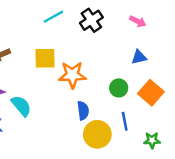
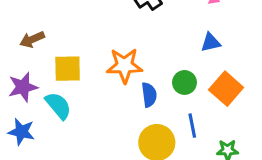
yellow square: (45, 58) -> (68, 69), moved
blue semicircle: (83, 111) -> (149, 95), moved

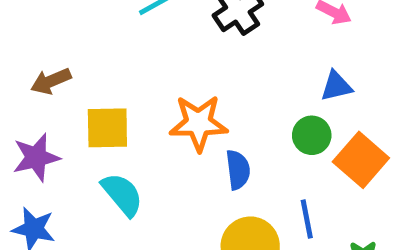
green circle: (184, 82) -> (312, 135), moved
cyan semicircle: (58, 106) -> (122, 194), moved

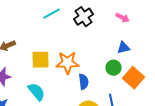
yellow square: (107, 128) -> (40, 60), moved

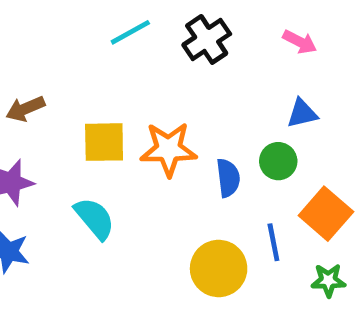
orange square: (134, 78) -> (326, 214), moved
blue semicircle: (84, 82) -> (228, 178), moved

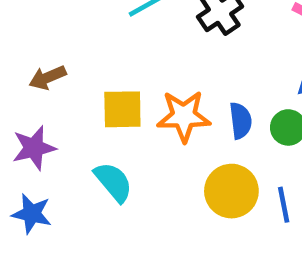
blue semicircle: (228, 178) -> (241, 121), moved
yellow circle: (219, 268) -> (231, 191), moved

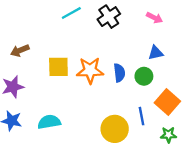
cyan semicircle: (113, 182) -> (49, 122), moved, turned -60
yellow circle: (231, 191) -> (115, 129), moved

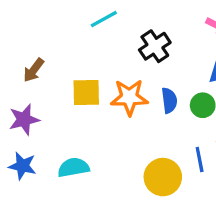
black cross: (109, 17) -> (155, 46), moved
brown arrow: (20, 50) -> (34, 70), turned -30

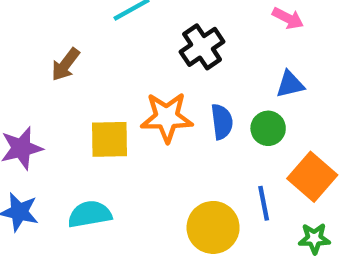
brown arrow: (34, 70) -> (65, 64), moved
yellow square: (86, 92) -> (110, 139), moved

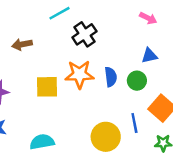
black cross: (202, 47) -> (84, 34), moved
brown arrow: (65, 64) -> (22, 44), turned 42
cyan semicircle: (90, 214) -> (42, 142), moved

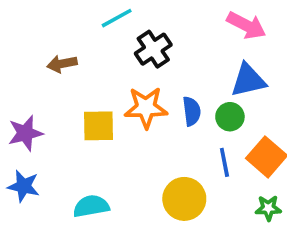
pink arrow: (148, 18) -> (246, 25), size x1.5
blue triangle: (149, 56) -> (248, 80), size x1.5
blue line: (134, 123) -> (224, 162), moved

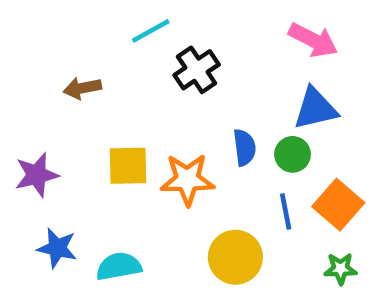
orange star: (146, 108) -> (187, 179), moved
blue star: (24, 186) -> (57, 248), moved

